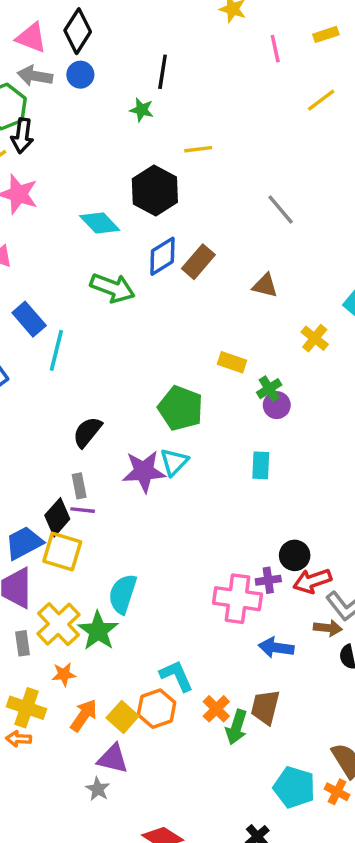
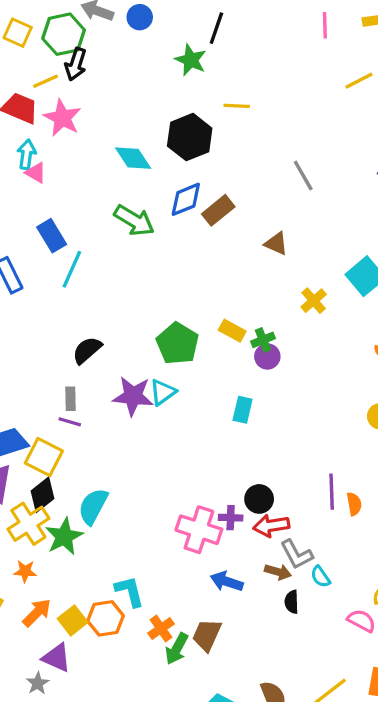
green star: (142, 110) -> (191, 60), size x1.4
yellow rectangle: (232, 362) -> (232, 331), moved
black diamond: (57, 517) -> (43, 495), moved

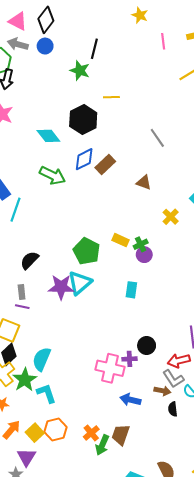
cyan triangle: (163, 392) -> (80, 283), size x1.4
red arrow: (271, 526) -> (179, 361), moved
cyan L-shape: (129, 591) -> (46, 393), moved
purple triangle: (57, 658) -> (26, 457), turned 42

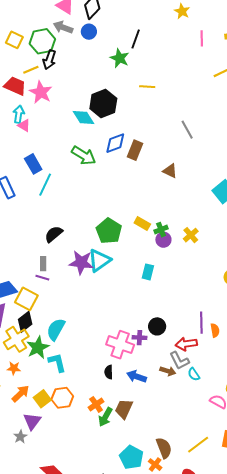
black hexagon: (83, 119) -> (103, 103), moved
brown rectangle: (105, 164) -> (135, 150), turned -30
yellow cross: (171, 217) -> (191, 235), moved
black semicircle: (173, 409) -> (109, 372), moved

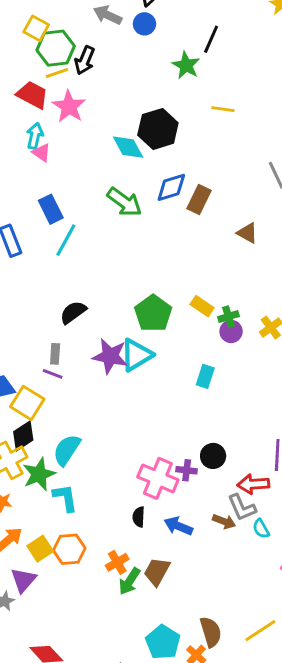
green hexagon: (42, 41) -> (56, 48), moved

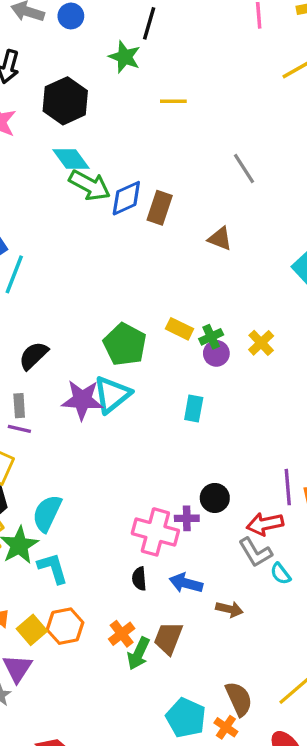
black hexagon: (158, 129) -> (65, 101), moved
green arrow: (124, 202) -> (90, 185), moved
brown arrow: (224, 521) -> (229, 609), moved

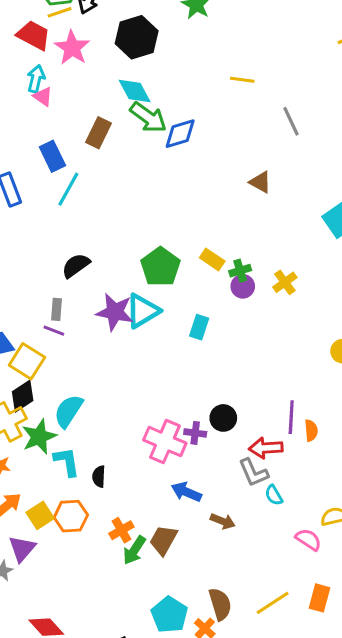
yellow line: (173, 101) -> (242, 80), moved
brown rectangle: (160, 208) -> (99, 133), moved
cyan rectangle: (194, 408) -> (199, 327), moved
black semicircle: (139, 579) -> (99, 476), moved

